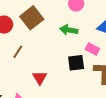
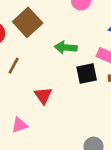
green arrow: (69, 30) -> (66, 47), moved

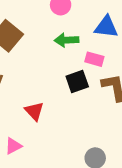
green arrow: (66, 47) -> (66, 40), moved

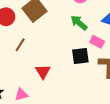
green arrow: (66, 40) -> (79, 23), turned 30

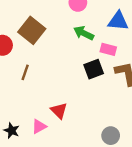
red triangle: (43, 72) -> (59, 111), moved

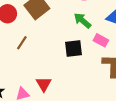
black square: (94, 69) -> (74, 49), moved

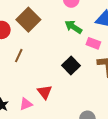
black square: (74, 49) -> (71, 66), moved, turned -30

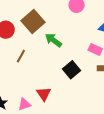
green arrow: (73, 27) -> (53, 40), moved

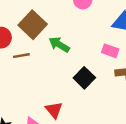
brown line: (21, 56) -> (21, 56), moved, turned 56

